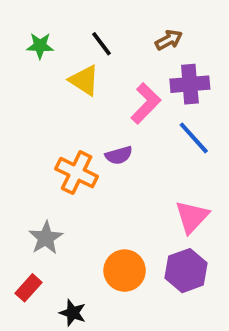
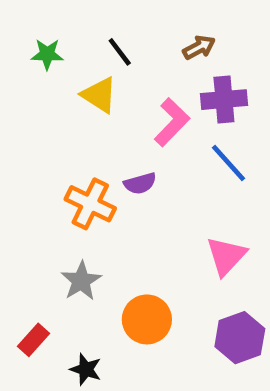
gray star: (46, 238) -> (81, 281), moved
purple hexagon: (186, 271) -> (240, 338), moved

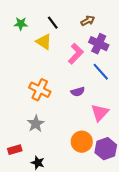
purple cross: (224, 100) -> (99, 44), turned 30
purple semicircle: (140, 183) -> (78, 92), moved
orange circle: (147, 319) -> (82, 142), moved
red rectangle: (34, 340) -> (15, 150), turned 32

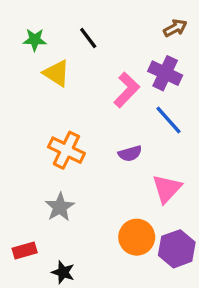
brown arrow: (88, 21) -> (175, 28), moved
yellow triangle: (44, 42) -> (56, 73), moved

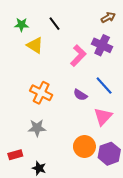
blue line: (168, 120) -> (104, 86), moved
purple semicircle: (130, 153) -> (80, 95), turned 48
gray star: (60, 207) -> (37, 128), turned 30

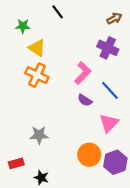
black line: (55, 24) -> (58, 12), moved
pink L-shape: (78, 56) -> (83, 73), moved
orange cross: (41, 93) -> (37, 75), moved

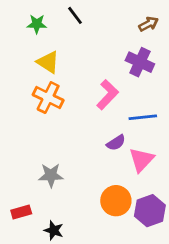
green star: (23, 26) -> (37, 24), moved
blue line: (110, 90) -> (143, 117), turned -54
purple semicircle: (85, 100) -> (116, 143), moved, turned -64

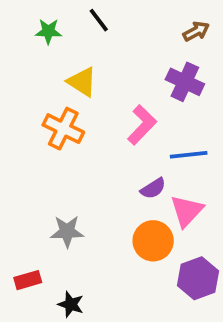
yellow triangle: (48, 62) -> (82, 82), moved
orange circle: (116, 201) -> (153, 241), moved

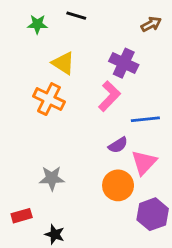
black line: (99, 20) -> (76, 16), turned -36
purple cross: (185, 82) -> (124, 63), moved

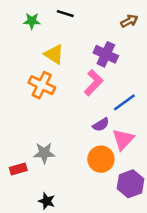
blue line: (145, 119) -> (124, 102), turned -30
red rectangle: (22, 216) -> (18, 169), moved

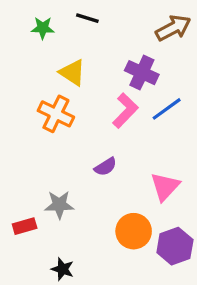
brown arrow: (129, 21) -> (173, 28), size x1.5
blue line: (124, 102) -> (167, 109), moved
purple semicircle: (101, 125) -> (106, 167), moved
orange circle: (101, 159) -> (134, 231), moved

